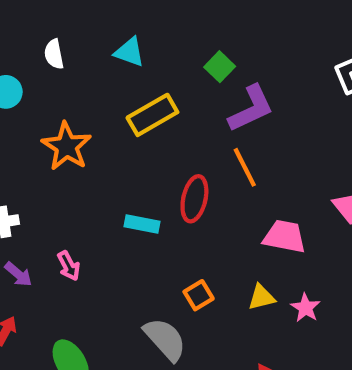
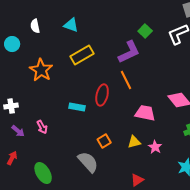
green square: (220, 67) -> (145, 31), moved

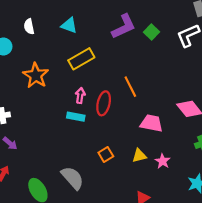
purple L-shape: (129, 52) -> (124, 26), moved
pink arrow: (42, 127) -> (80, 96), moved, turned -144
gray semicircle: (88, 162) -> (72, 178), moved

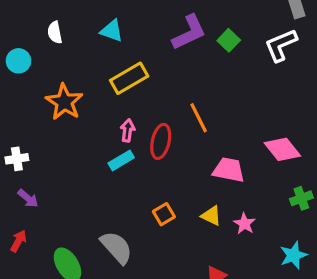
cyan rectangle: (76, 117) -> (121, 160), turned -42
yellow triangle: (139, 156) -> (211, 216), turned 40

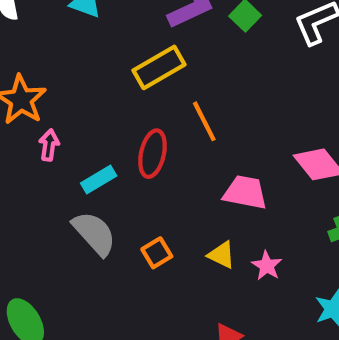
yellow rectangle: (129, 78) -> (159, 67), moved
pink arrow: (128, 130) -> (49, 145), moved
gray semicircle: (116, 247) -> (94, 233), moved

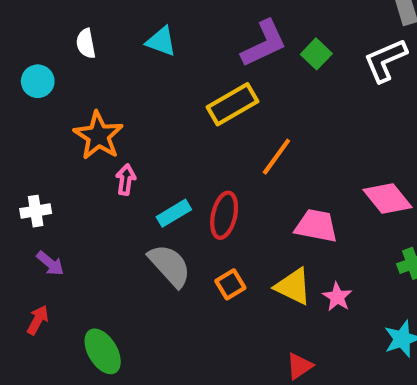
orange line: (204, 121) -> (276, 157), turned 63
red ellipse: (152, 154) -> (224, 215), moved
yellow triangle: (221, 255) -> (293, 286), size x1.4

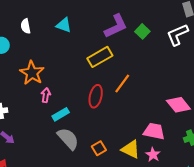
cyan rectangle: (174, 213) -> (61, 114), moved
red ellipse: (224, 215) -> (96, 96), moved
pink trapezoid: (316, 226) -> (154, 131), moved

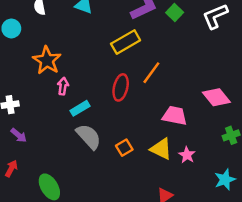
pink trapezoid: (154, 131) -> (175, 116), moved

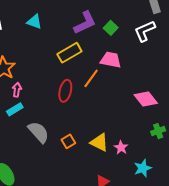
cyan rectangle: (80, 108) -> (15, 109), moved
pink trapezoid: (175, 116) -> (111, 60), moved
cyan star: (225, 180) -> (143, 168), moved

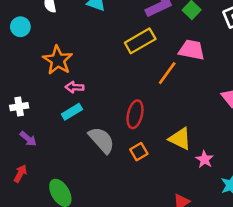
pink arrow: (17, 90) -> (74, 87), turned -96
red ellipse: (65, 91) -> (135, 114), moved
yellow triangle: (99, 142) -> (180, 139), moved

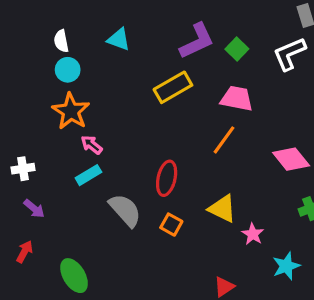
cyan circle: (20, 27) -> (68, 70), moved
orange line: (167, 73) -> (224, 140), moved
pink arrow: (74, 87) -> (92, 145), turned 36
orange square: (139, 152) -> (171, 225), turned -30

